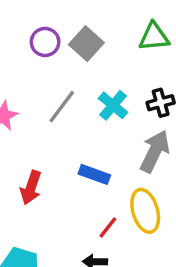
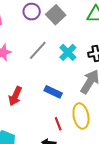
red line: (108, 228) -> (58, 124), turned -64

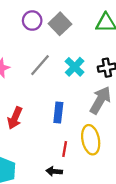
blue rectangle: (53, 92) -> (58, 112), turned 72
red line: (58, 124) -> (65, 149), turned 32

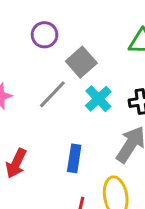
gray square: (60, 24) -> (81, 62), moved

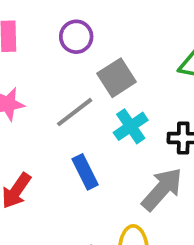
blue rectangle: (74, 158) -> (85, 172), moved, turned -44

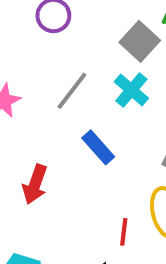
gray square: (117, 78) -> (140, 41), moved

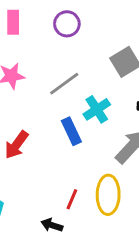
cyan cross: (131, 90) -> (97, 109), moved

